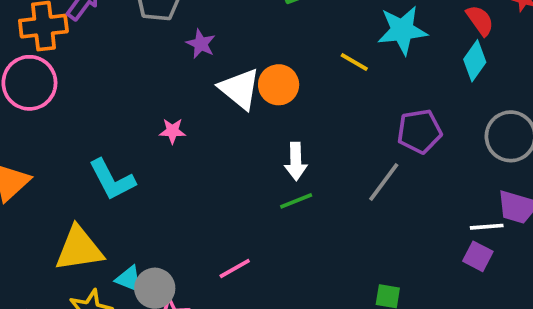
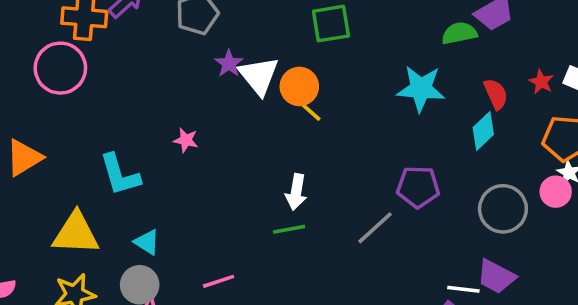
yellow line: (354, 62) -> (309, 110), moved
orange circle: (279, 85) -> (299, 86), moved
white triangle: (240, 89) -> (259, 76), moved
cyan triangle: (129, 279) -> (147, 242), moved

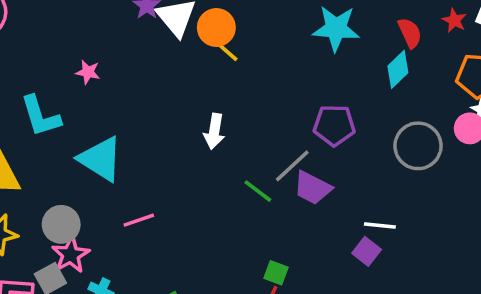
pink star: (186, 140) -> (88, 72), moved
green line: (289, 229) -> (258, 191), moved, turned 48
cyan triangle: (147, 242) -> (101, 159), moved, size x1.8
purple trapezoid: (496, 277) -> (313, 188), moved

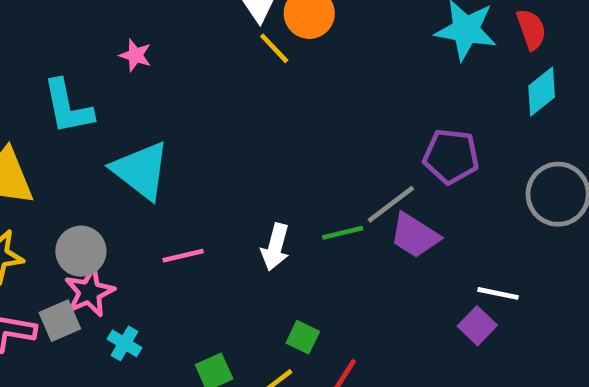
red semicircle: (410, 33) -> (531, 29), moved
yellow line: (226, 51) -> (274, 48), moved
white arrow: (214, 131) -> (275, 247), moved
green line: (258, 191) -> (343, 233), turned -56
green square: (276, 273) -> (303, 337), moved

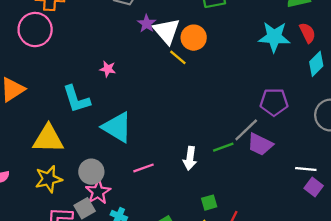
purple square: (477, 326) -> (314, 187), moved
green square: (303, 337) -> (209, 203), turned -35

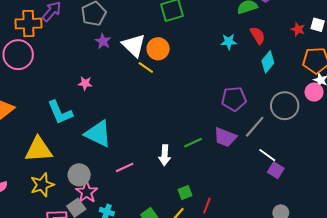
purple star: (147, 24) -> (103, 41), moved
cyan star: (274, 37) -> (229, 42), size x0.6
gray line: (246, 130) -> (255, 127), moved
white line: (306, 169) -> (267, 155), turned 36

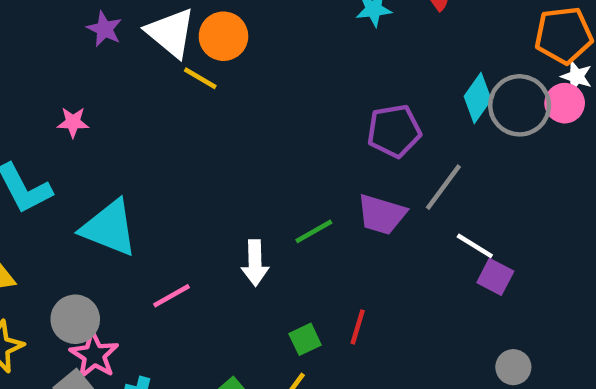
cyan diamond: (268, 62) -> (478, 98), moved
gray circle: (285, 106) -> (520, 105), moved
red line: (207, 206) -> (358, 327), moved

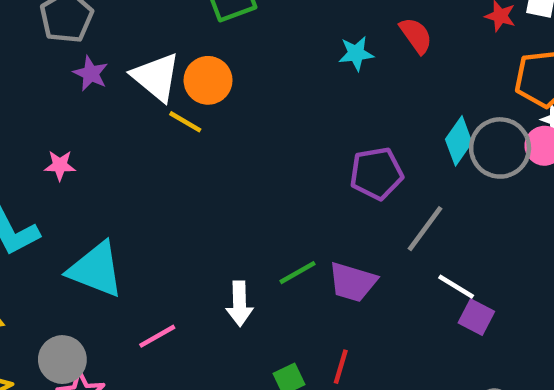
purple trapezoid: (382, 214) -> (353, 282), moved

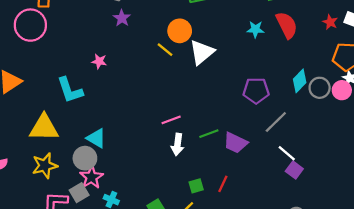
red semicircle: (416, 35) -> (287, 25), size x1.4
white triangle: (156, 77) -> (202, 52), moved, turned 32
gray circle: (500, 148) -> (320, 88), size x0.7
cyan triangle: (96, 270) -> (96, 138), moved, size x0.7
pink line: (157, 336) -> (171, 120), moved

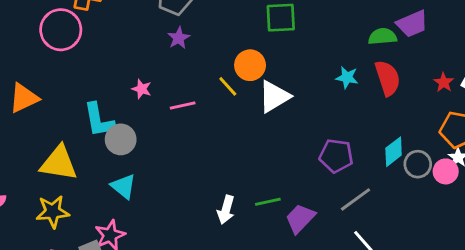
pink line: (171, 120) -> (183, 106), moved
purple trapezoid: (235, 143) -> (300, 218), turned 100
gray circle: (85, 158) -> (121, 139), moved

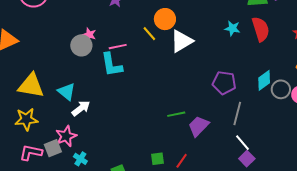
cyan L-shape: (99, 120) -> (112, 65), moved
gray circle: (121, 139) -> (81, 45), moved
cyan triangle: (123, 186) -> (66, 92), moved
gray line: (355, 199) -> (237, 113), turned -40
white arrow: (226, 210) -> (81, 108), moved, turned -144

